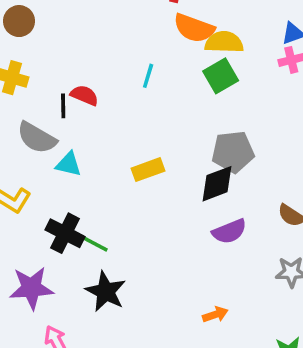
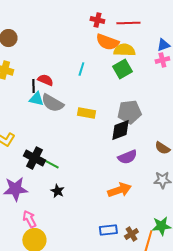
gray semicircle: (37, 138) -> (52, 103), moved
cyan triangle: (69, 164) -> (36, 99), moved
yellow rectangle: (148, 170) -> (86, 113), moved, turned 30
black star: (106, 291) -> (57, 191), size x0.6
orange arrow: (215, 314) -> (119, 190), moved, size x1.6

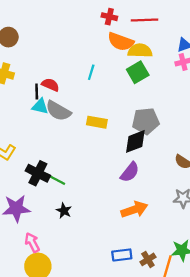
purple semicircle: (127, 157) -> (130, 172), moved, turned -30

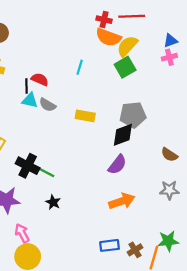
red cross: (109, 17) -> (104, 20), moved
yellow semicircle: (140, 51) -> (127, 46), turned -50
gray semicircle: (58, 111) -> (48, 105), size x0.7

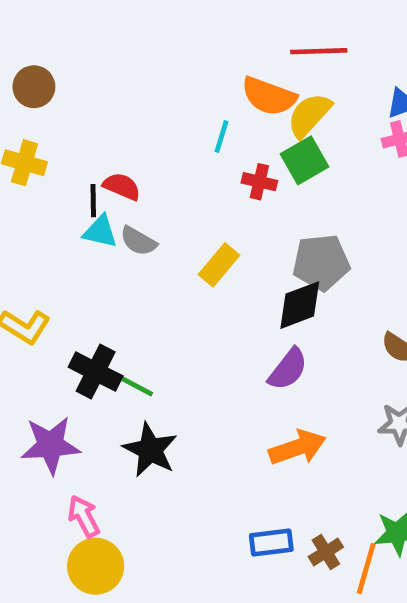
red cross: (104, 20) -> (259, 182), moved
cyan line: (80, 67) -> (221, 137), moved
yellow rectangle: (85, 116) -> (219, 265), turned -60
black star: (53, 202) -> (150, 450), size x1.6

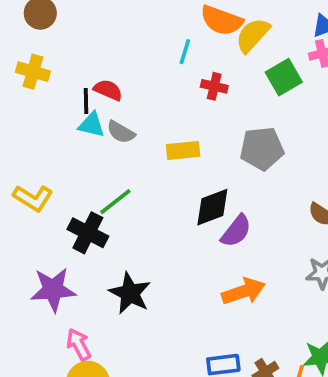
green square: (304, 160) -> (284, 77), moved
yellow rectangle: (219, 265) -> (183, 150), turned 44
black diamond: (300, 305) -> (212, 207), moved
green line: (131, 383) -> (115, 202), moved, turned -66

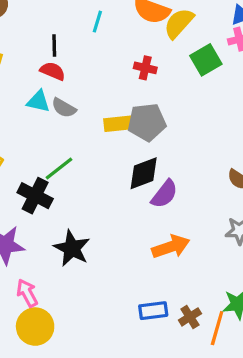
cyan line: (185, 52) -> (97, 22), moved
black line: (86, 101) -> (54, 46), moved
gray pentagon: (262, 149) -> (147, 122), moved

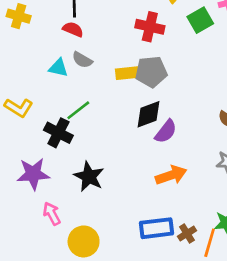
red cross: (145, 68) -> (150, 27), size x1.5
cyan triangle: (38, 101) -> (58, 68), moved
blue rectangle: (153, 311) -> (156, 228), size x1.4
yellow circle: (35, 327) -> (84, 241), moved

